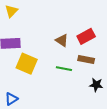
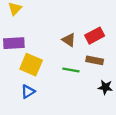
blue triangle: (11, 99) -> (28, 92), moved

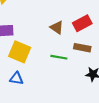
blue triangle: (28, 92) -> (16, 78), turned 40

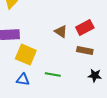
green line: (59, 57) -> (53, 75), moved

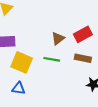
brown triangle: (61, 32) -> (58, 39), turned 48
green line: (53, 75) -> (52, 59), moved

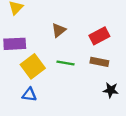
brown triangle: (58, 39) -> (59, 30), moved
yellow square: (22, 62) -> (33, 66), turned 30

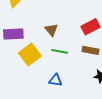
brown triangle: (59, 30) -> (51, 30), moved, turned -32
blue triangle: (29, 95) -> (56, 80), moved

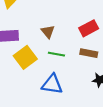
blue triangle: (56, 80) -> (52, 84), size x1.5

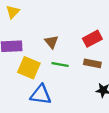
yellow square: (25, 57) -> (29, 68), turned -30
blue triangle: (52, 84) -> (41, 95), moved

